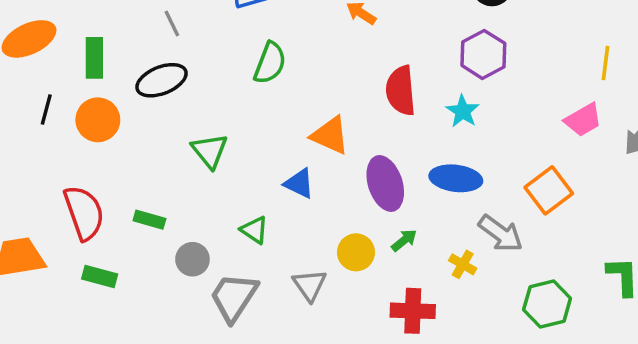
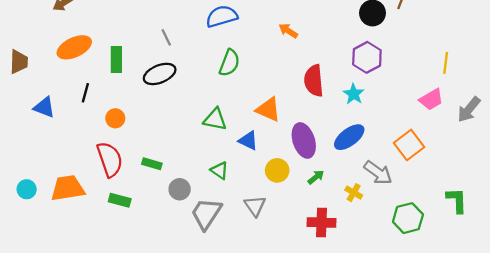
orange circle: (98, 120) -> (115, 118), moved, size x0.7
green triangle: (210, 151) -> (215, 119), moved, turned -40
blue ellipse: (456, 178) -> (349, 137), turned -44
yellow circle: (356, 252) -> (277, 170), moved

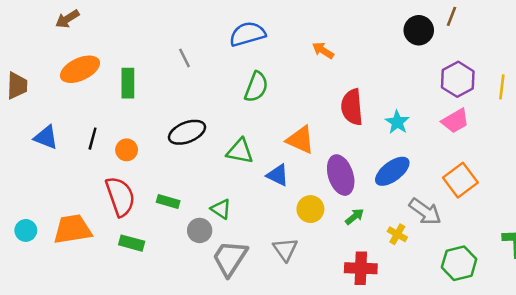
purple hexagon: (367, 57) -> (458, 79), moved
black ellipse: (160, 74) -> (187, 132), moved
black line: (85, 93) -> (93, 139), moved
pink trapezoid: (431, 99) -> (455, 121), moved
green triangle: (220, 170) -> (221, 209), moved

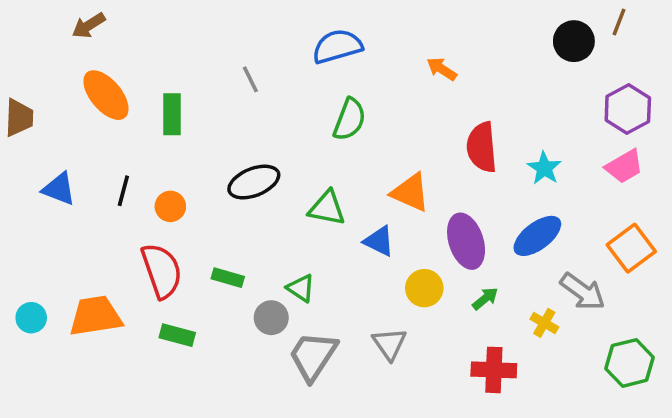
orange ellipse: (80, 69) -> (106, 95), turned 75

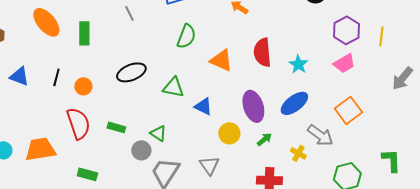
orange triangle: (410, 192) -> (221, 60), moved
green rectangle: (177, 335) -> (87, 174), moved

